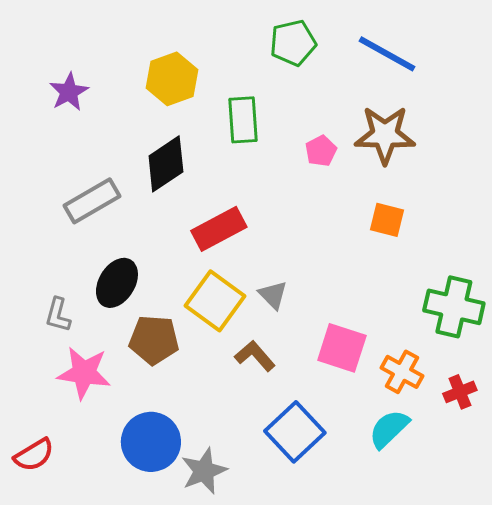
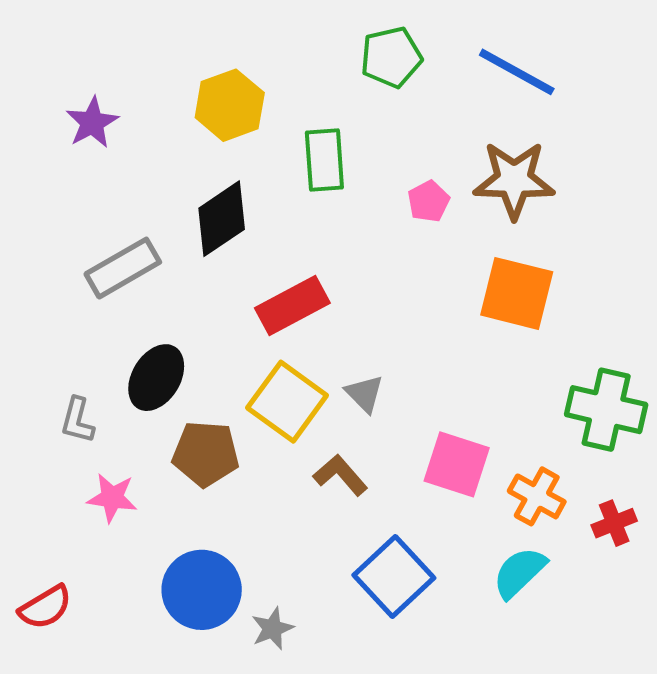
orange square: (387, 220) -> (517, 293), size x1.6
pink star: (84, 373) -> (112, 498), size x0.7
gray star: (204, 471) -> (272, 629), size x0.7

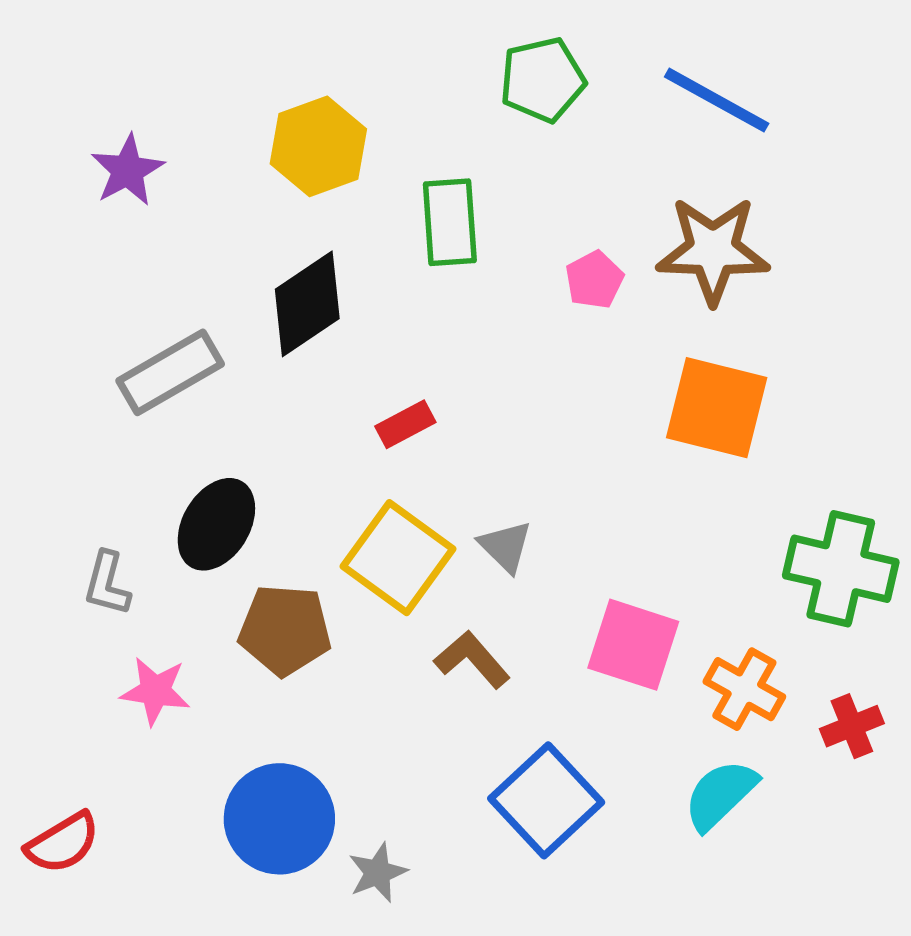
red rectangle: (292, 305) -> (405, 424), size x0.6

